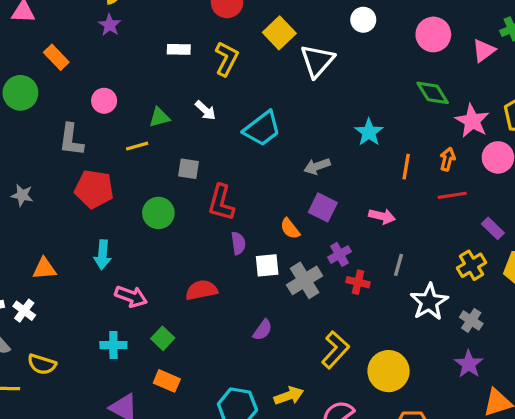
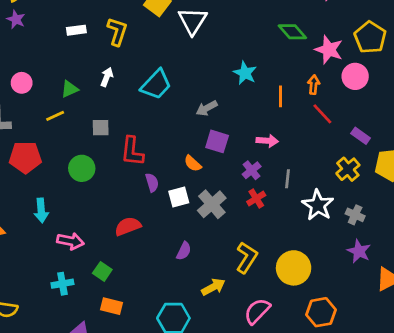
white arrow: (205, 110) -> (107, 77), turned -102
red line: (452, 195) -> (322, 114), turned 65
purple cross: (339, 254) -> (252, 170), moved
red cross: (358, 282) -> (256, 199), turned -36
yellow arrow: (289, 396) -> (213, 287), moved

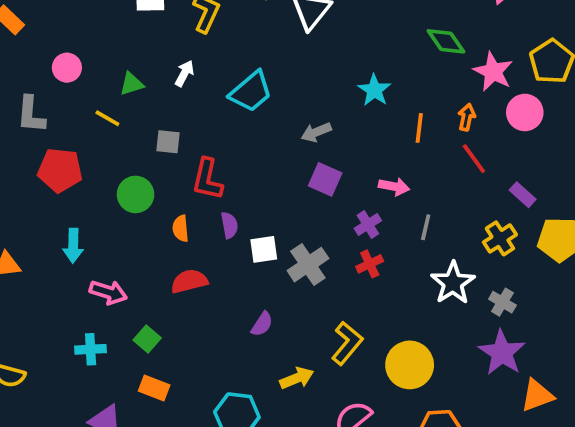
yellow line: (55, 116) -> (107, 118), turned 48
orange semicircle: (193, 163) -> (181, 228), moved, turned 36
gray line: (287, 179) -> (426, 227), moved
purple star: (359, 251) -> (502, 353), size x1.4

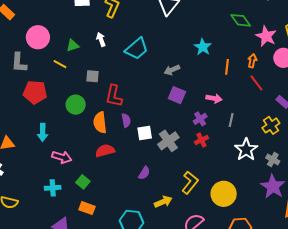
pink circle: (67, 68) -> (38, 37), size x1.5
white arrow: (184, 73) -> (101, 39), turned -48
orange semicircle: (181, 228) -> (100, 122), size x1.5

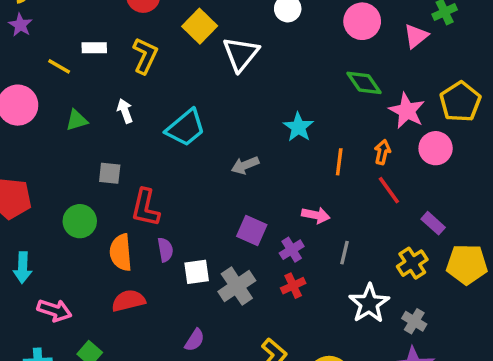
yellow line: (60, 64) -> (59, 66), moved
purple square: (177, 95) -> (252, 230), moved

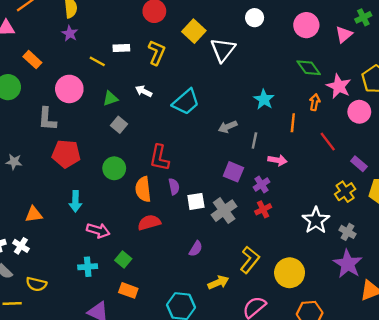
white arrow: (125, 111) -> (144, 91), turned -42
orange arrow: (382, 152) -> (315, 102), moved
gray square: (110, 173) -> (119, 125), moved, turned 35
gray line: (344, 253) -> (254, 141), moved

